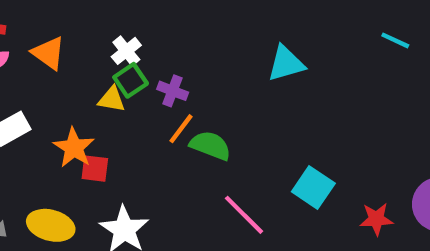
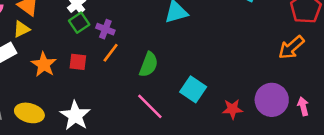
yellow triangle: (112, 99) -> (22, 29), moved, turned -36
green semicircle: (210, 145) -> (149, 64), moved, turned 90
red square: (95, 169) -> (78, 62), moved

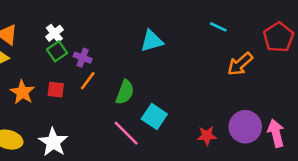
orange arrow: (291, 47) -> (240, 64), moved
cyan square: (193, 89) -> (154, 117), moved
pink arrow: (303, 106) -> (276, 133), size x1.5

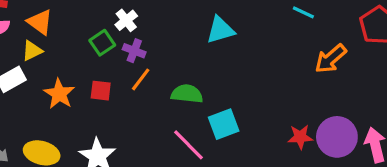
white cross: (54, 33) -> (126, 20), moved
green semicircle: (125, 92) -> (187, 94), turned -105
cyan square: (154, 117) -> (224, 124), turned 35
red star: (207, 136) -> (300, 137), moved

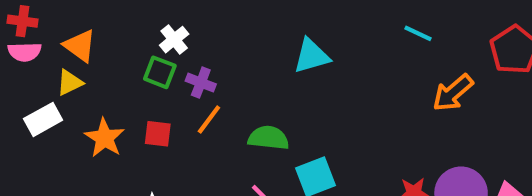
white cross: (126, 20) -> (174, 40), moved
green square: (102, 43) -> (160, 72), turned -35

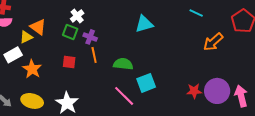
orange triangle: (80, 46) -> (38, 27), moved
orange line: (209, 119) -> (94, 55), turned -49
orange star: (104, 138) -> (32, 69), moved

